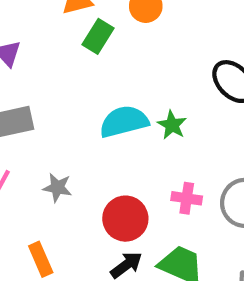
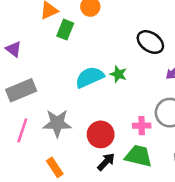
gray star: (57, 188) -> (57, 123), size x1.6
pink cross: (187, 198) -> (142, 126), moved

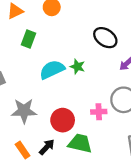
green rectangle: (65, 30) -> (28, 39), moved
green trapezoid: (138, 156) -> (80, 143), moved
black arrow: (106, 162) -> (47, 147), moved

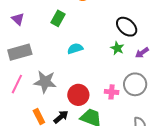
green star: (77, 67) -> (117, 48), moved
cyan semicircle: (52, 70) -> (75, 49), size x0.7

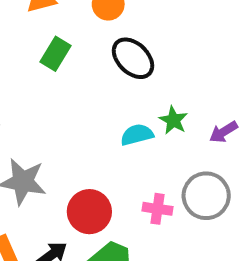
black ellipse: (127, 27) -> (133, 58), moved
cyan semicircle: (75, 49) -> (137, 135), moved

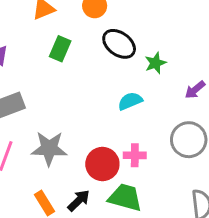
green star: (173, 120) -> (155, 63), moved, turned 30
pink cross: (157, 209) -> (135, 155), moved

